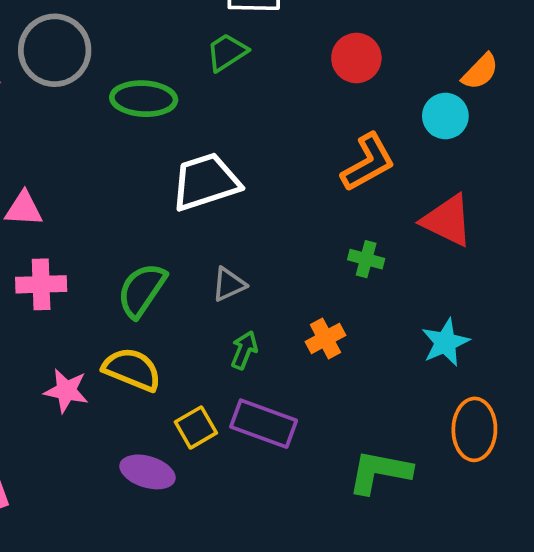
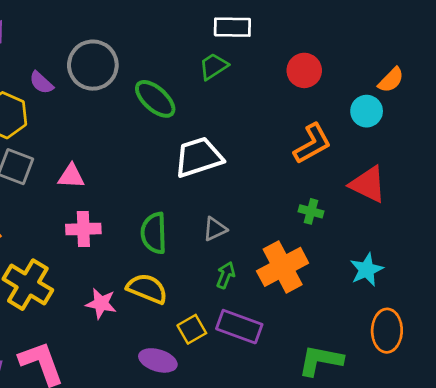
green ellipse: (144, 99) -> (155, 99), turned 39
green semicircle: (142, 290) -> (154, 233), turned -36
orange cross: (325, 338) -> (283, 267), size x1.8

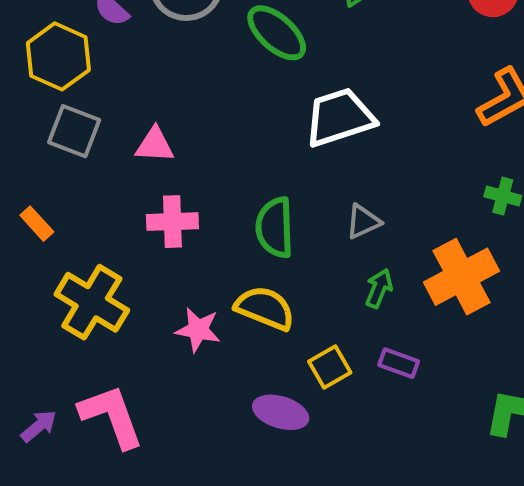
purple rectangle: (239, 327) -> (399, 363), size x0.6

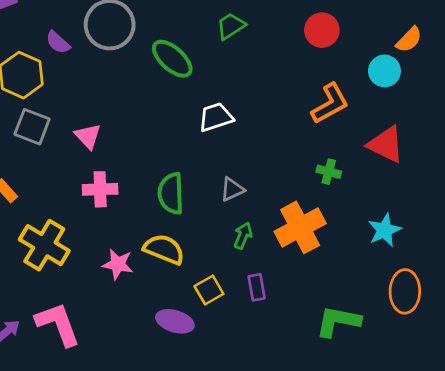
white trapezoid: (340, 117) -> (216, 117), size x0.7
pink triangle: (155, 145) -> (88, 136), turned 44
purple rectangle: (399, 363) -> (257, 287), turned 60

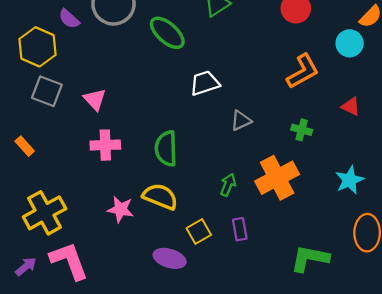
red triangle: (386, 144) -> (351, 106), size x0.6
gray triangle: (232, 189) -> (241, 120), moved
yellow cross: (44, 245) -> (45, 213), moved, turned 30

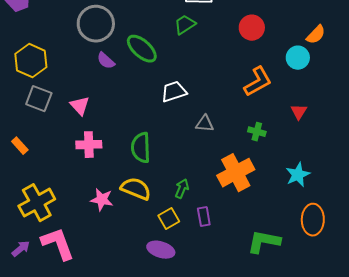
purple semicircle: (69, 19) -> (106, 61), moved
red triangle: (351, 106) -> (299, 112), turned 36
gray triangle: (241, 120) -> (205, 124), turned 30
green arrow: (228, 185) -> (182, 189), moved
purple ellipse: (170, 258) -> (161, 250), moved

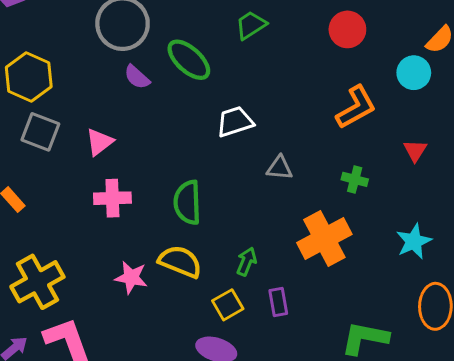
pink triangle: (80, 106) -> (99, 142), turned 35

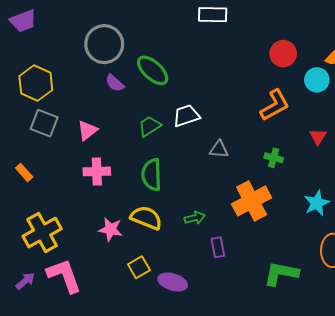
green trapezoid: (251, 25) -> (149, 126), moved
red circle: (347, 29) -> (283, 54), moved
green arrow: (247, 262) -> (195, 218), turned 54
yellow square: (228, 305) -> (139, 267), moved

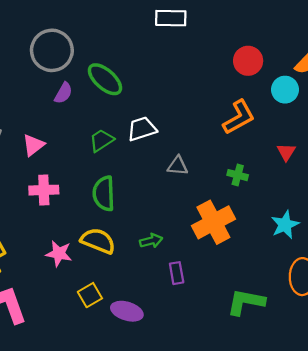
purple semicircle: (115, 83) -> (63, 93), turned -102

